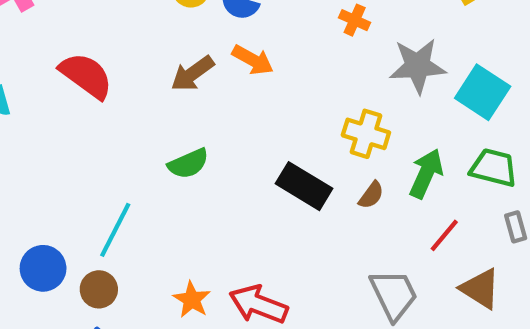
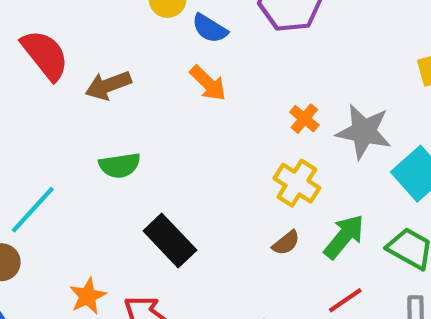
orange cross: (355, 20) -> (304, 119), moved
brown arrow: (192, 74) -> (108, 85), moved
black rectangle: (304, 186) -> (170, 241), moved

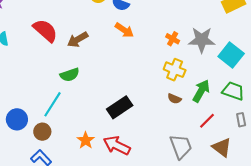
green semicircle: (120, 165) -> (70, 75), moved
black rectangle: (170, 241) -> (120, 107), turned -70
brown semicircle: (286, 243) -> (174, 99), turned 72

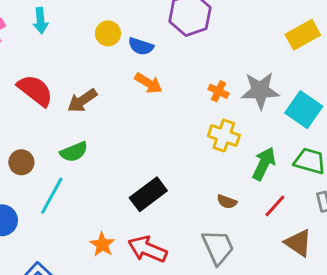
brown semicircle: (174, 99) -> (227, 202), moved
brown circle: (42, 132) -> (21, 162), moved
gray trapezoid: (181, 147) -> (218, 247), moved

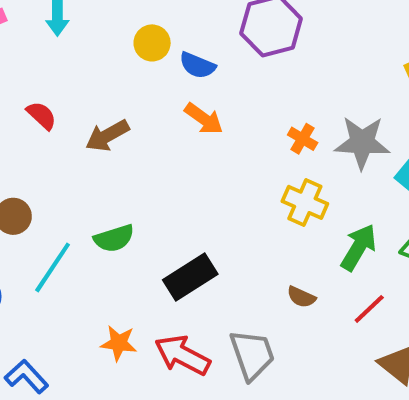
red semicircle: (35, 90) -> (41, 115), size x0.6
green semicircle: (74, 152) -> (114, 238), moved
orange star: (102, 244) -> (119, 343), turned -30
gray trapezoid: (218, 247) -> (252, 355), moved

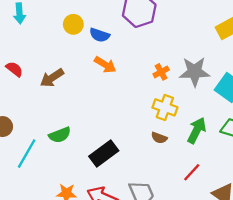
orange cross: (303, 139) -> (161, 72), turned 35
brown semicircle: (301, 297) -> (159, 138), moved
red line: (369, 309) -> (192, 172), moved

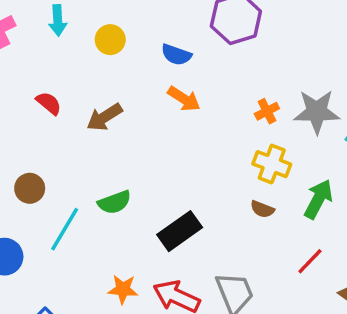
yellow circle: (73, 24) -> (110, 40), moved

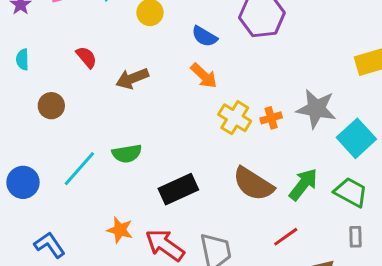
orange cross: (267, 111) -> (271, 118), moved
yellow cross: (272, 164) -> (235, 118), moved
brown circle: (30, 188) -> (51, 106), moved
brown semicircle: (262, 209) -> (253, 184), size x2.0

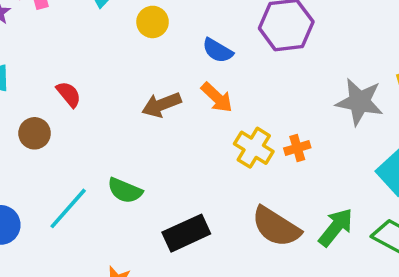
red semicircle: (86, 57) -> (69, 94), moved
brown arrow: (132, 78) -> (162, 105), moved
gray star: (316, 109) -> (360, 102), moved
green semicircle: (127, 154) -> (125, 191), turned 32

